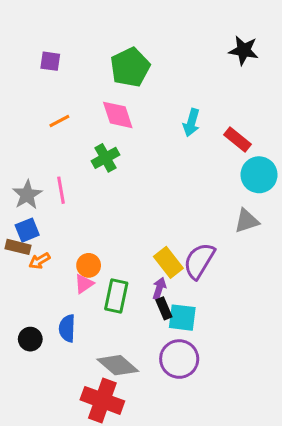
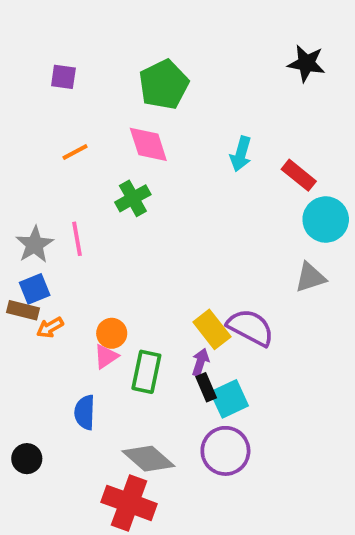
purple semicircle: (199, 261) -> (251, 327), turned 87
cyan square: (182, 318) -> (229, 399), turned -32
black circle: (30, 339) -> (27, 459), moved

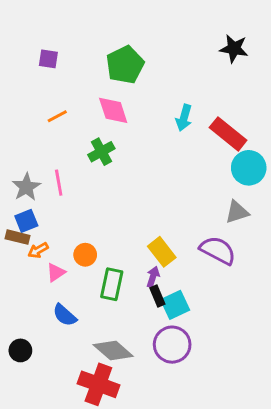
red rectangle: (299, 175) -> (228, 134), size x1.4
purple semicircle: (251, 327) -> (218, 250), moved
pink triangle: (106, 356) -> (56, 272), moved
blue semicircle: (85, 412) -> (65, 315), turned -50

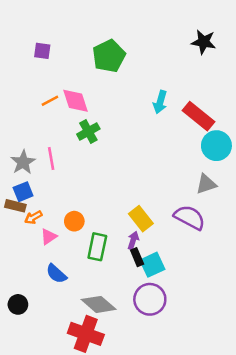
pink diamond: (113, 110) -> (76, 101), moved

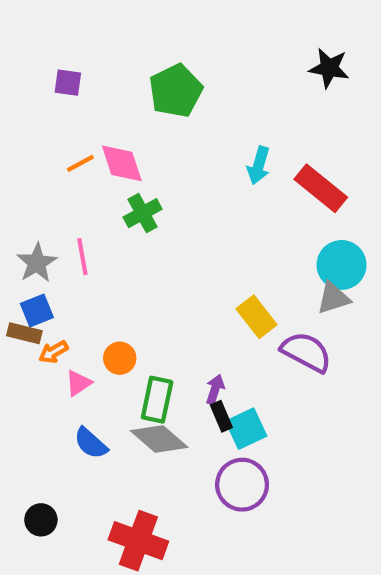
cyan circle: (216, 146) -> (342, 265), moved
yellow rectangle: (141, 219) -> (257, 317), moved
black circle: (18, 304) -> (41, 520), moved
gray diamond: (99, 304) -> (159, 439), moved

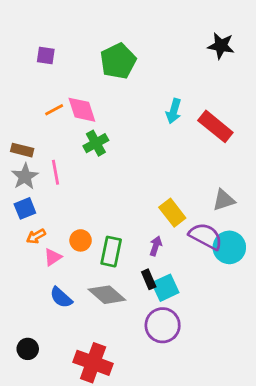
cyan circle: (342, 265) -> (229, 247), moved
brown rectangle: (24, 333) -> (22, 150), moved
purple arrow: (215, 389) -> (156, 246), moved
green rectangle: (157, 400) -> (111, 252), moved

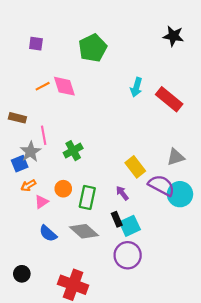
green cross: (96, 143) -> (73, 151), moved
gray star: (25, 176) -> (31, 152), moved
purple arrow: (156, 246) -> (122, 193), turned -56

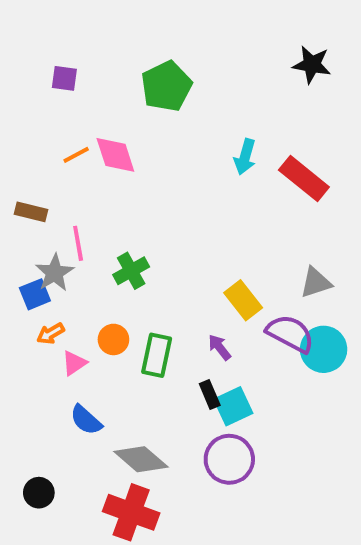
gray diamond: (84, 231) -> (141, 459), moved

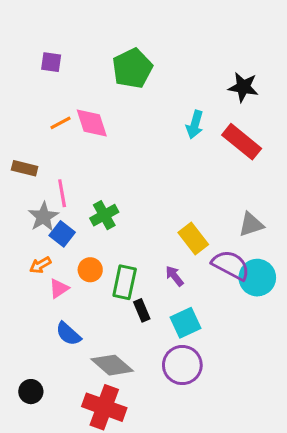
black star: (312, 65) -> (243, 87), moved
blue square: (35, 294) -> (62, 234), moved, turned -30
black rectangle: (210, 394) -> (142, 310), moved

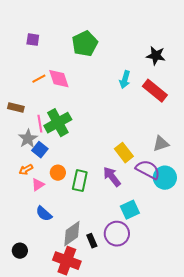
green cross: (104, 215) -> (58, 123), moved, size x1.5
purple arrow: (175, 276) -> (112, 177), size x1.5
black rectangle: (142, 310) -> (92, 241), moved
cyan square: (185, 323) -> (130, 210), moved
gray diamond: (112, 365) -> (72, 234), turned -76

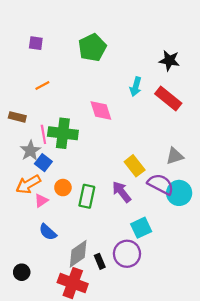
pink diamond: (59, 79) -> (101, 110), moved
green cross: (58, 123) -> (63, 133), turned 36
orange arrow: (26, 170) -> (28, 184), size x1.6

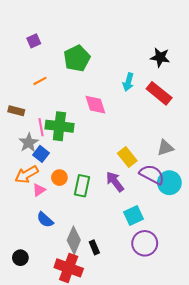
purple square: (36, 43) -> (34, 41), turned -32
green pentagon: (92, 47) -> (77, 58), moved
gray diamond: (78, 254) -> (74, 240), turned -32
purple circle: (127, 254) -> (145, 243), moved

